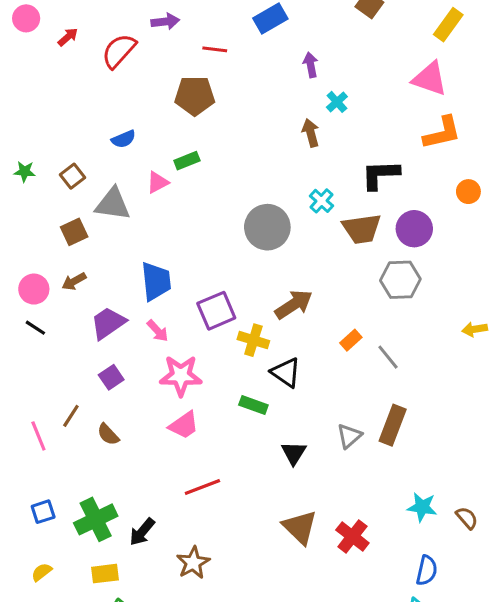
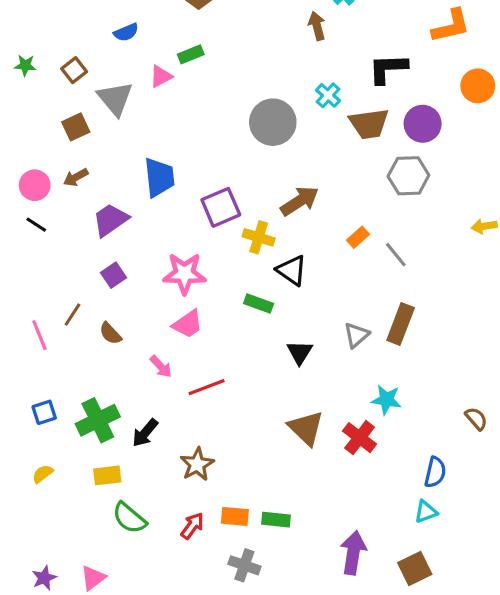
orange circle: (468, 192) -> (478, 86), size x1.4
gray triangle: (113, 204) -> (115, 99), turned 42
pink arrow: (158, 331) -> (161, 367), moved
cyan star: (422, 507) -> (386, 400), moved

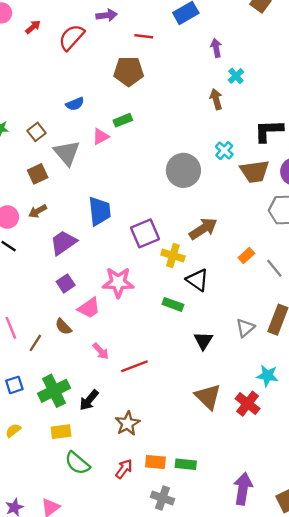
brown line: (73, 315) -> (35, 343), moved
pink trapezoid: (188, 324) -> (89, 308), moved

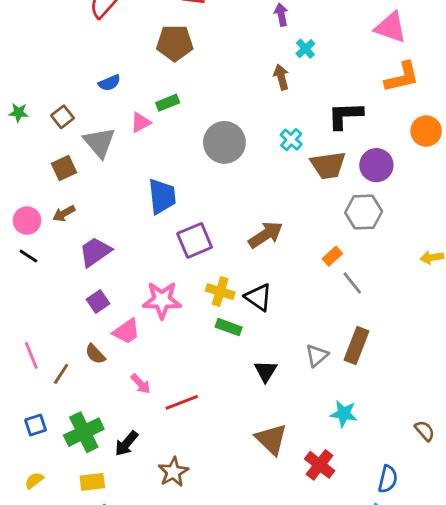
gray circle: (183, 170) -> (224, 142), moved
blue trapezoid: (99, 211) -> (162, 196), moved
yellow cross: (173, 255) -> (220, 292), moved
orange rectangle: (246, 255) -> (332, 256), moved
red cross: (248, 404) -> (320, 465), moved

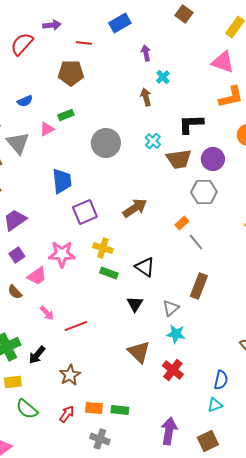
black triangle: (259, 297) -> (145, 267), moved
gray triangle: (317, 355) -> (171, 308), moved
cyan star: (344, 414) -> (176, 334), moved

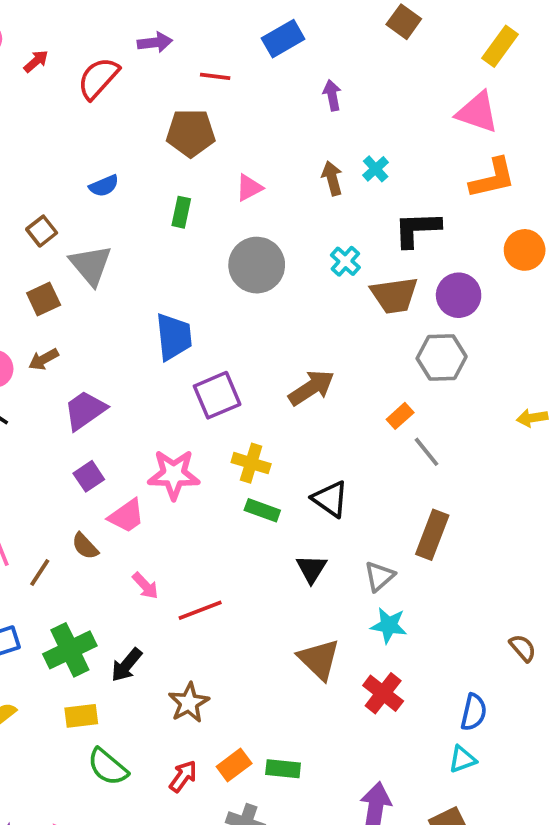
cyan cross: (163, 77) -> (376, 169), moved
green rectangle: (66, 115) -> (181, 212), turned -56
pink triangle: (47, 129) -> (249, 188), moved
orange rectangle: (94, 408) -> (234, 765), turned -42

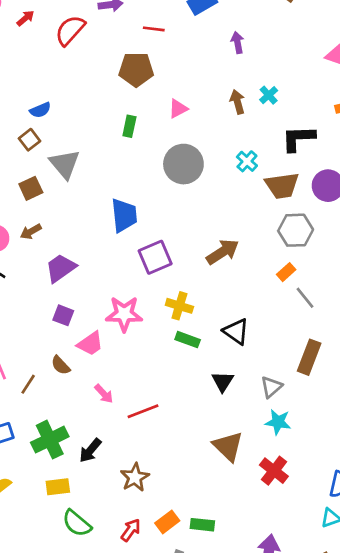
blue semicircle: (104, 186) -> (40, 110), moved
gray hexagon: (442, 357) -> (296, 230), moved
purple square: (89, 476) -> (63, 315), turned -35

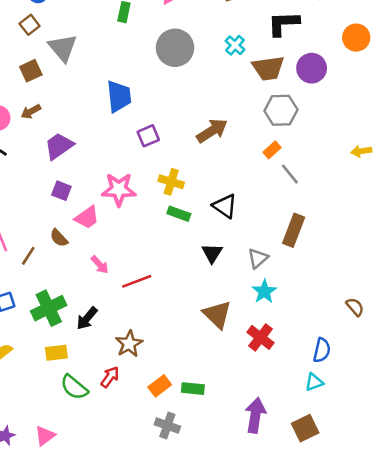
purple square: (155, 257) -> (148, 136), size x0.7
cyan star: (278, 422) -> (264, 292), turned 30
red arrow: (131, 530) -> (110, 377), moved

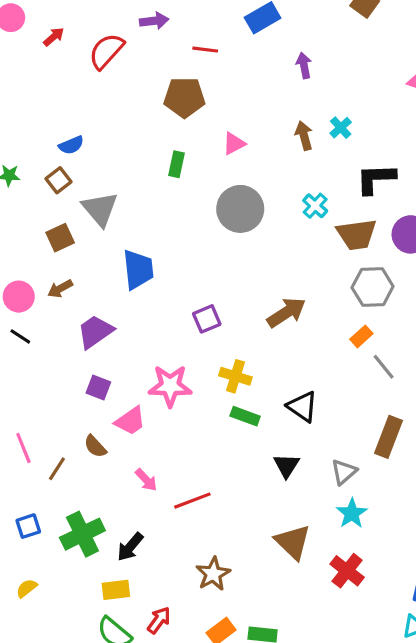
blue trapezoid: (119, 96) -> (138, 269), moved
brown star: (129, 344) -> (213, 574), moved
yellow rectangle: (56, 353) -> (116, 590), moved

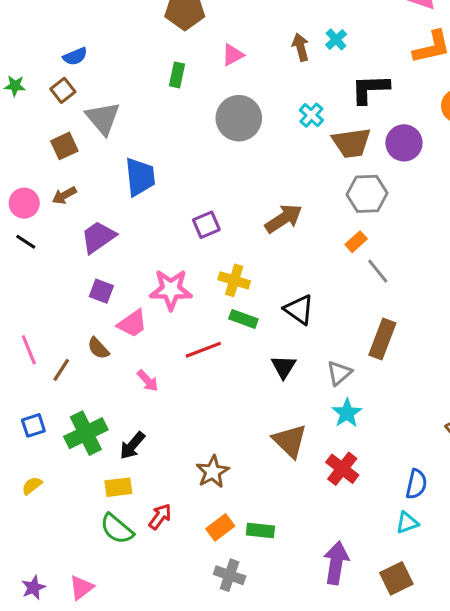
red line: (192, 501) -> (203, 350), moved

